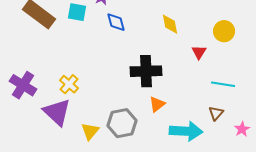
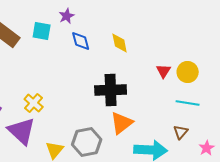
yellow diamond: (170, 24) -> (120, 43), moved
yellow circle: (224, 31) -> (188, 72), moved
orange triangle: (157, 104) -> (122, 123), size x1.4

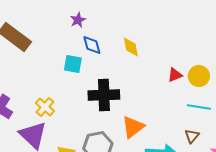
cyan square: (42, 31) -> (73, 64), moved
red triangle: (164, 71) -> (175, 75), turned 35
black cross: (111, 90) -> (104, 95), moved

